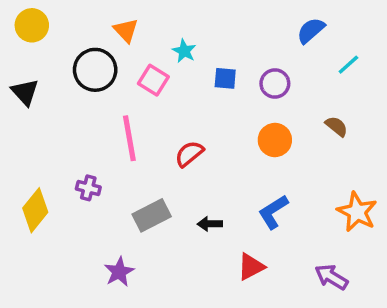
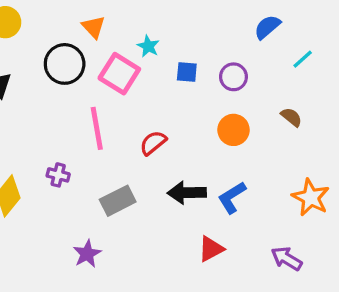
pink square: (153, 80) -> (119, 74), size x1.4
black arrow: (210, 224) -> (187, 193), moved, size x1.6

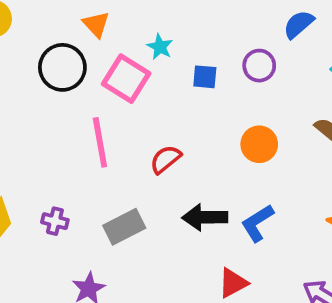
purple circle: (233, 77) -> (259, 66), moved
purple cross: (58, 175) -> (55, 221), moved

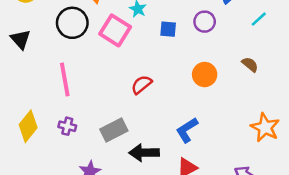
pink line: (100, 142) -> (65, 80), moved
black arrow: (205, 217) -> (144, 153), moved
blue L-shape: (257, 223) -> (187, 130), moved

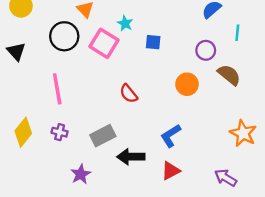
cyan line: (259, 19) -> (237, 33), turned -42
purple circle: (205, 22) -> (206, 50), moved
brown semicircle: (250, 64) -> (229, 75), size x1.5
red semicircle: (142, 85) -> (129, 94), turned -90

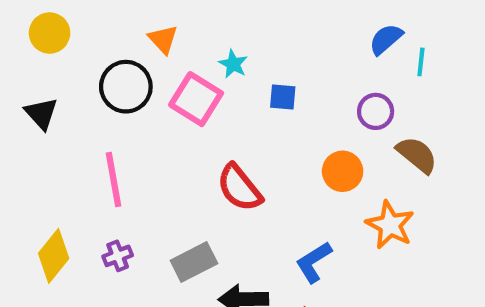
cyan line: (237, 33) -> (421, 62), moved
red semicircle: (129, 94) -> (239, 188), size x1.4
purple cross: (60, 132) -> (118, 256), turned -35
orange star: (243, 133) -> (390, 225), moved

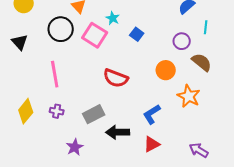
cyan line: (421, 62) -> (206, 27), moved
blue square: (283, 97) -> (137, 34), turned 32
red semicircle: (239, 188) -> (116, 78), turned -30
purple cross: (118, 256) -> (57, 111), turned 32

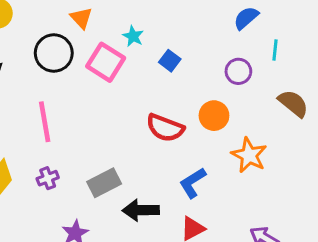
brown semicircle: (202, 62) -> (293, 103), moved
red semicircle: (116, 78) -> (165, 128), moved
purple cross: (57, 111) -> (48, 178), turned -32

